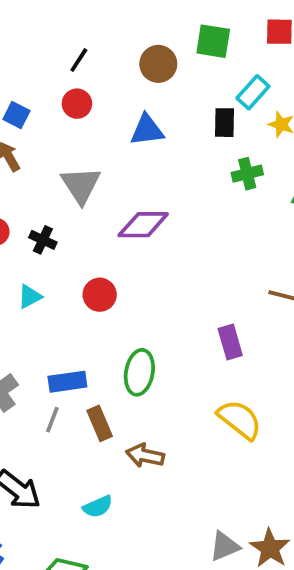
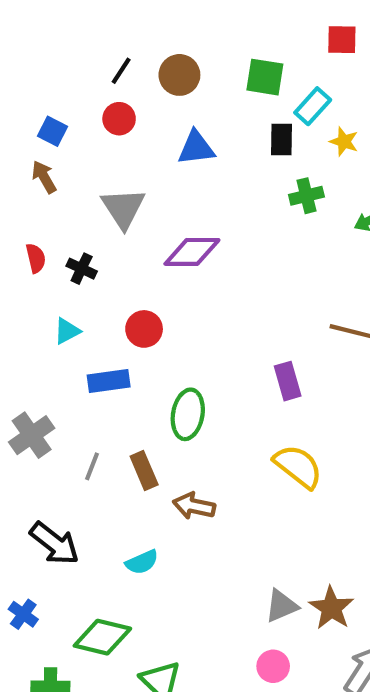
green square: (213, 41) -> (265, 77), moved
brown circle: (158, 64) -> (179, 75), moved
blue rectangle: (67, 382) -> (109, 381), moved

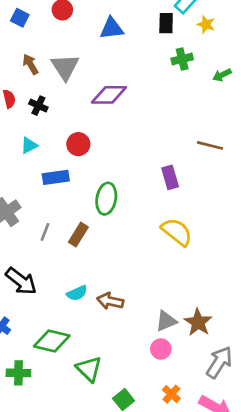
brown arrow: (44, 177) -> (30, 64), moved
brown rectangle: (144, 471) -> (78, 235), turned 55
brown arrow: (194, 506) -> (110, 301), moved
pink circle: (273, 666) -> (161, 349), moved

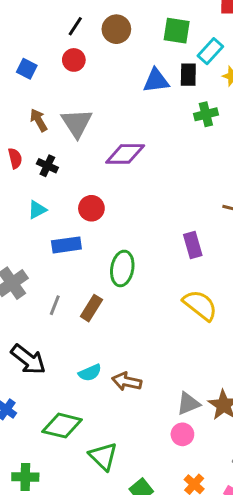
blue triangle: (112, 28) -> (156, 81), moved
green cross: (18, 373) -> (25, 477), moved

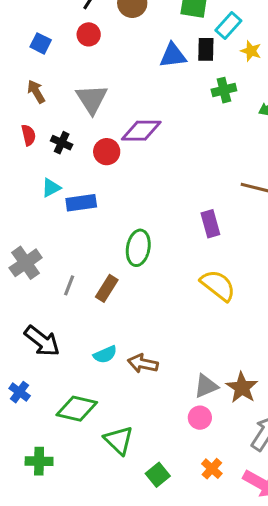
brown arrow: (39, 120) -> (36, 92), moved
red circle: (91, 208) -> (107, 152), moved
blue rectangle: (66, 245) -> (81, 203), moved

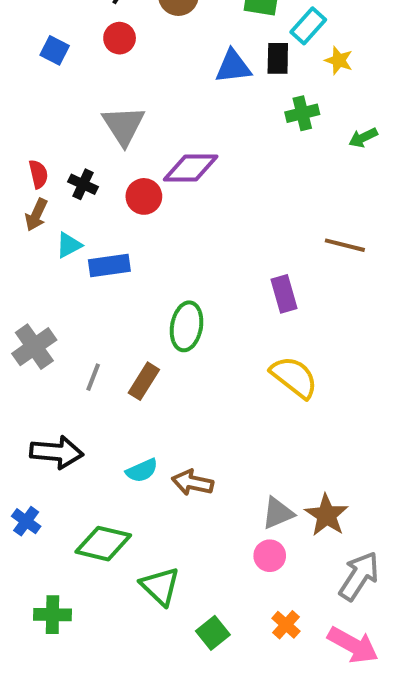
brown arrow: (36, 92) -> (36, 215), moved, turned -125
black arrow: (42, 341) -> (57, 452), turned -33

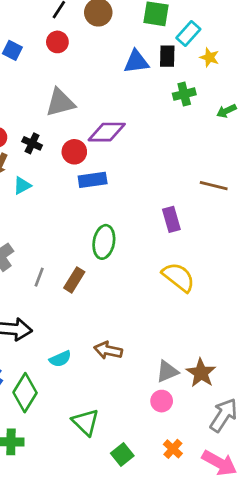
gray triangle: (124, 125) -> (60, 103), turned 48
blue rectangle: (109, 265) -> (93, 180), moved
cyan semicircle: (142, 470) -> (60, 359), moved
green diamond: (103, 544) -> (25, 393), moved, turned -72

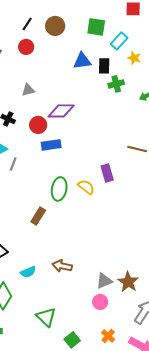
black rectangle: (167, 56) -> (104, 66), moved
gray triangle: (60, 103) -> (28, 90), size x0.6
gray line: (39, 277) -> (13, 164), moved
yellow semicircle: (179, 277) -> (86, 187), moved, size x0.7

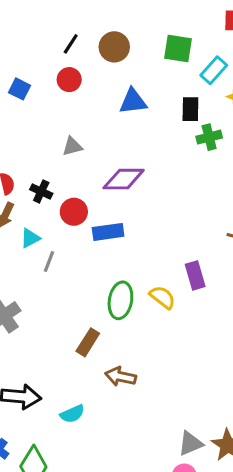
blue triangle: (82, 61) -> (133, 101), moved
red circle: (38, 125) -> (74, 212), moved
brown arrow: (62, 266) -> (120, 377), moved
cyan semicircle: (28, 272) -> (72, 414), moved

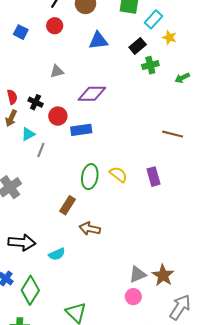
black rectangle: (190, 109) -> (138, 46), turned 49
purple rectangle: (195, 275) -> (153, 177), moved

